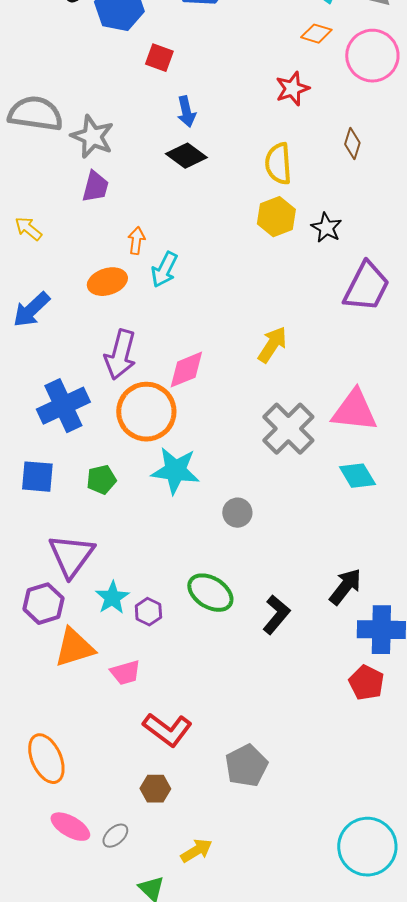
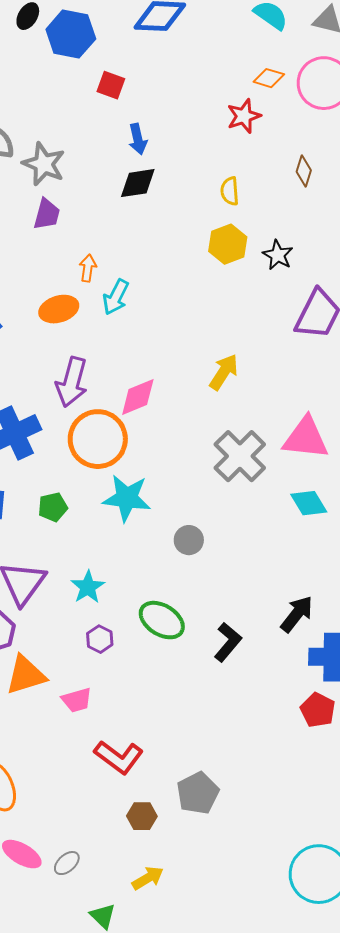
orange diamond: (316, 34) -> (269, 78), moved
black diamond: (186, 156) -> (138, 183), turned -45
yellow semicircle: (278, 164) -> (230, 191), size x0.7
cyan star: (112, 598) -> (88, 587), moved
brown hexagon: (155, 789) -> (142, 816), moved

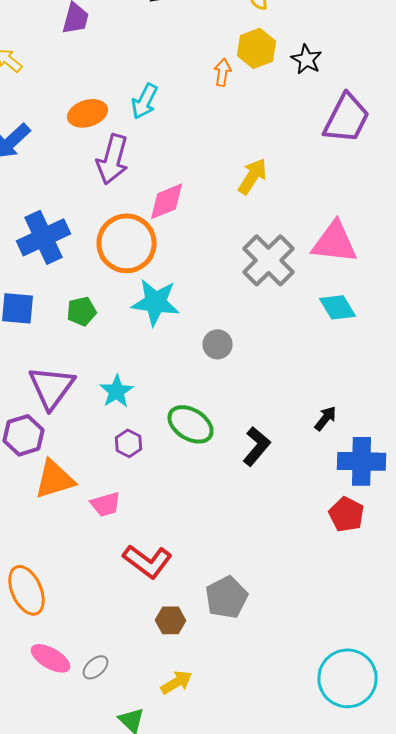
orange arrow: (88, 268) -> (222, 72), moved
purple arrow: (72, 382) -> (112, 159), moved
black arrow: (297, 614) -> (326, 418), size x0.7

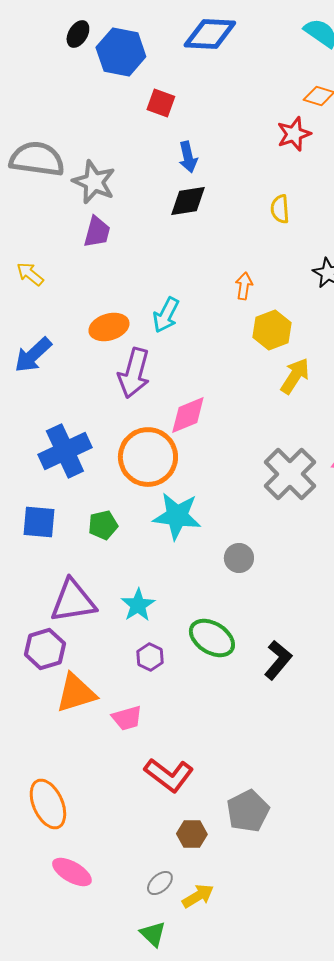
yellow hexagon: (256, 48) -> (272, 330), moved
yellow arrow: (252, 176) -> (295, 376), moved
purple triangle: (52, 387) -> (73, 601), turned 45
gray ellipse: (96, 667) -> (160, 883), moved

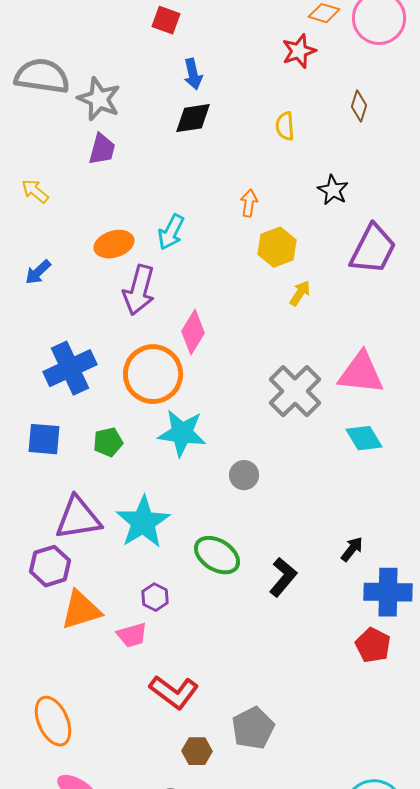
blue arrow: (33, 355) -> (38, 272), size x0.7
yellow arrow: (295, 376) -> (300, 293), size x0.7
pink diamond: (188, 415) -> (193, 332), turned -36
cyan star: (138, 605) -> (143, 522), size x1.6
purple hexagon: (150, 657) -> (155, 597), moved

